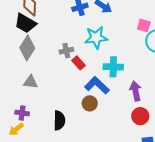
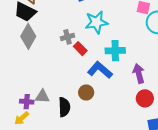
gray triangle: (30, 82) -> (42, 96), moved
brown circle: (90, 103) -> (86, 93), moved

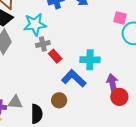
cyan star: (96, 22) -> (35, 24), moved
red circle: (145, 98) -> (119, 97), moved

